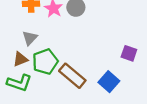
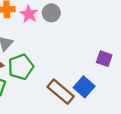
brown rectangle: (72, 76) -> (61, 92), moved

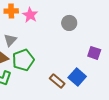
gray circle: (51, 13) -> (69, 23), moved
brown rectangle: (61, 92) -> (57, 81), size x0.7

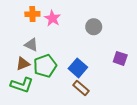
gray triangle: (10, 40) -> (31, 45), turned -48
blue square: (77, 77) -> (78, 68), moved

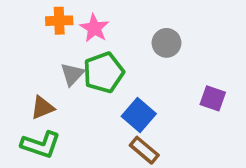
gray triangle: (31, 45) -> (72, 74), moved, turned 48
green pentagon: (45, 66) -> (104, 72), moved

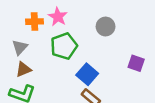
orange cross: (59, 21) -> (34, 22), moved
gray triangle: (72, 74) -> (20, 47), moved

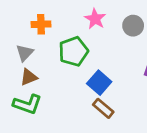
pink star: (58, 17) -> (95, 19), moved
gray circle: (106, 27) -> (133, 26), moved

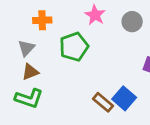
blue square: (99, 83) -> (124, 98), moved

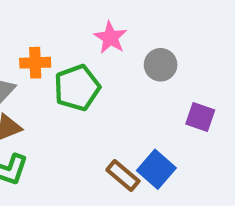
orange cross: (42, 20) -> (35, 63), moved
gray circle: (132, 22) -> (161, 65), moved

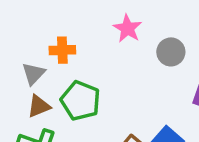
green pentagon: (77, 88) -> (80, 101), moved, turned -30

